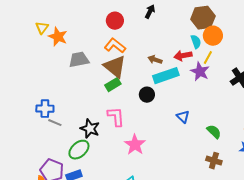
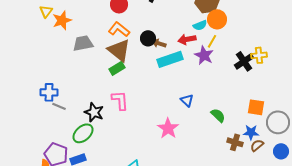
orange star: (58, 37) -> (62, 20), turned 30
cyan semicircle: (196, 42) -> (200, 25), turned 88
black circle: (147, 95) -> (148, 38), moved
pink star: (135, 145) -> (168, 128), moved
brown cross: (214, 161) -> (235, 142), moved

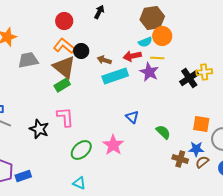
black circle: (148, 38) -> (81, 51), moved
yellow line: (212, 41) -> (157, 58), turned 64
green ellipse: (83, 133) -> (81, 150), moved

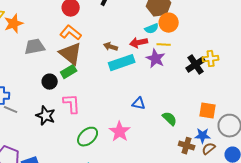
black circle: (81, 51) -> (50, 82), moved
blue triangle: (132, 117) -> (139, 104), turned -32

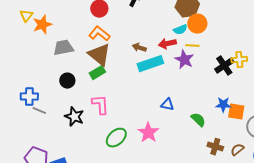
black circle: (50, 82) -> (67, 81), moved
blue star: (203, 136) -> (223, 105), moved

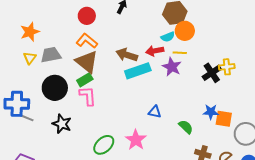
yellow triangle: (26, 16) -> (30, 58), moved
brown arrow: (139, 48) -> (127, 55), size x1.5
black circle: (67, 81) -> (55, 88), size x1.6
blue cross: (29, 97) -> (17, 104), size x1.4
pink L-shape: (100, 105) -> (88, 96), moved

